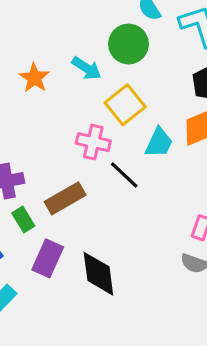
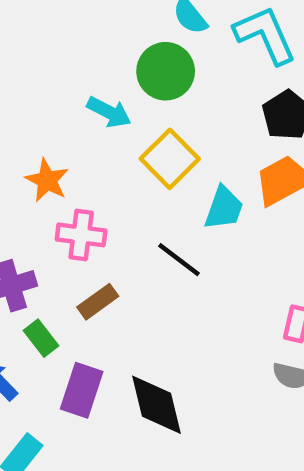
orange star: (34, 78) -> (47, 180), moved
pink cross: (93, 142) -> (81, 235), moved
brown rectangle: (65, 198) -> (98, 302), size x0.7

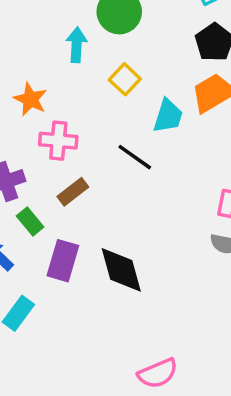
cyan arrow: (109, 112) -> (77, 45), turned -112
yellow square: (170, 159) -> (125, 79), size x0.7

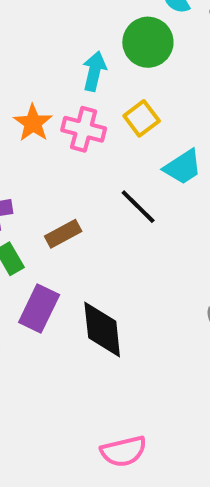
cyan trapezoid: (168, 116) -> (183, 167), turned 30
pink cross: (58, 141) -> (84, 129), moved

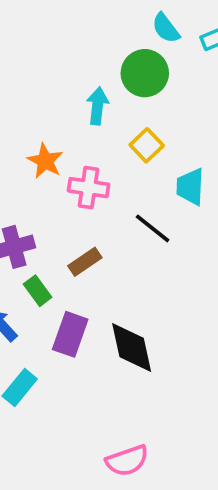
pink cross: (84, 129) -> (89, 188), moved
cyan trapezoid: (183, 167) -> (190, 187), turned 132
pink semicircle: (123, 451) -> (127, 461), moved

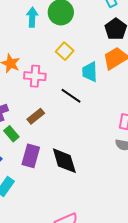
cyan arrow: (97, 106) -> (32, 17), moved

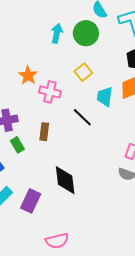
brown rectangle: (36, 116) -> (44, 132), turned -54
purple rectangle: (31, 156) -> (31, 201), moved

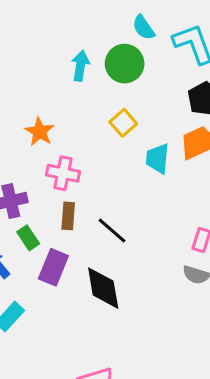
pink cross: (50, 92) -> (63, 173), moved
black line: (82, 117) -> (112, 231), moved
purple rectangle: (31, 201) -> (53, 267), moved

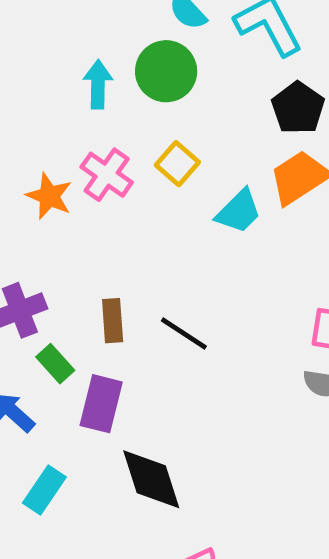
cyan trapezoid: (158, 158) -> (239, 211), turned -132
pink cross: (63, 173) -> (107, 175), moved, turned 32
black diamond: (103, 288) -> (151, 479), moved

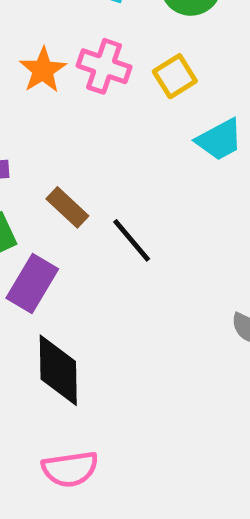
pink cross: (107, 175) -> (104, 66), turned -33
brown rectangle: (113, 321) -> (67, 207), turned -60

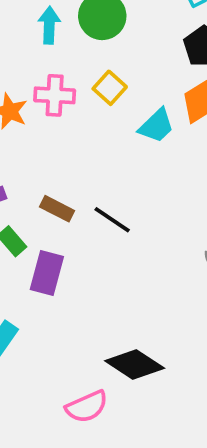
black diamond: (58, 370) -> (135, 364), moved, turned -40
pink semicircle: (70, 469) -> (87, 407), moved

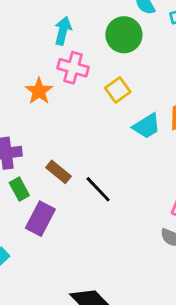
cyan arrow: (49, 25) -> (63, 31), moved
pink cross: (55, 95) -> (73, 68), moved

